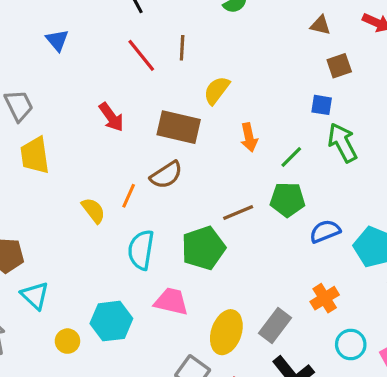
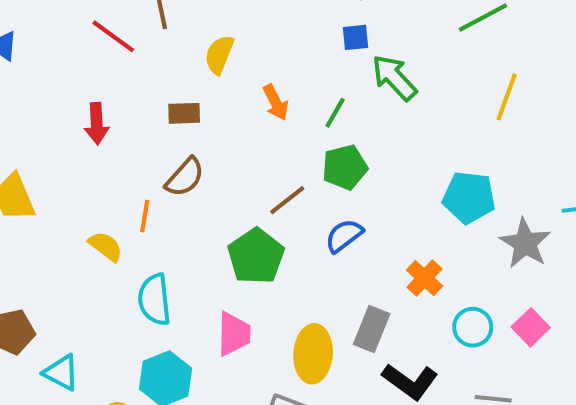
red arrow: (111, 117) -> (97, 124), turned 48
brown rectangle: (179, 127) -> (184, 113), size x0.6
blue semicircle: (325, 231) -> (344, 236), moved
cyan semicircle: (141, 250) -> (154, 299), moved
pink trapezoid: (171, 301) -> (234, 334), turned 93

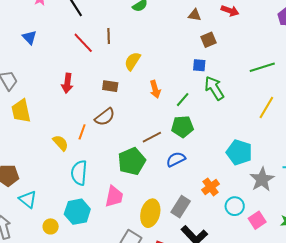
cyan circle: (473, 327) -> (235, 206), moved

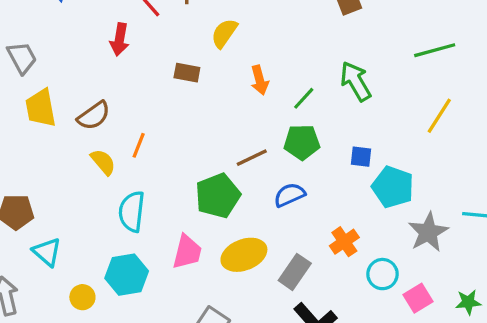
blue square: (199, 65) -> (361, 157), moved
red arrow: (67, 83) -> (119, 39), moved
brown semicircle: (105, 117) -> (94, 116), moved
yellow ellipse: (150, 213) -> (244, 255), moved, turned 52

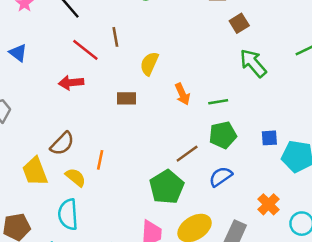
red arrow: (119, 39) -> (71, 83), turned 85
green arrow: (356, 81) -> (253, 63), moved
green line: (304, 98) -> (218, 102), turned 48
yellow trapezoid: (41, 108) -> (35, 171), moved
cyan semicircle: (132, 212) -> (68, 214), moved

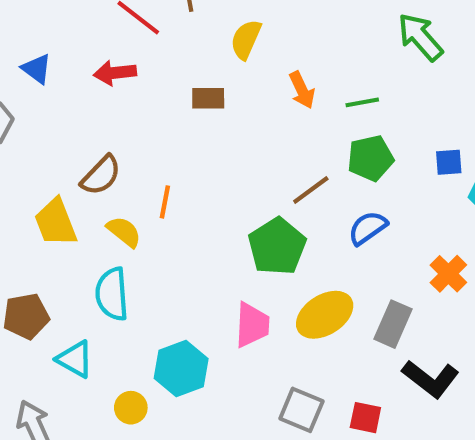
blue triangle: (18, 53) -> (37, 69), moved

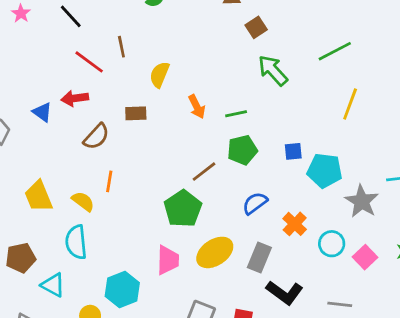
blue triangle: (37, 69) -> (42, 112), moved
brown semicircle: (101, 175) -> (96, 136), moved
blue semicircle: (368, 228) -> (255, 203), moved

